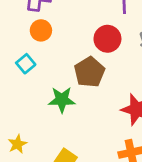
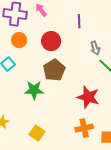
red circle: (107, 39) -> (51, 41), moved

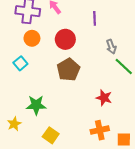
green star: (34, 90) -> (36, 105), moved
red star: (88, 97) -> (104, 98), size x0.7

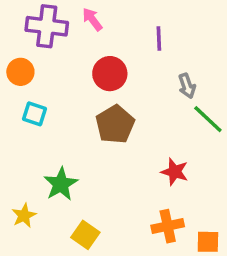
orange circle: (32, 38) -> (20, 72), moved
cyan square: (20, 63) -> (34, 114), turned -32
green star: (36, 105) -> (61, 184), turned -30

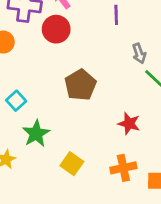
red circle: (110, 74) -> (56, 29), moved
cyan square: (34, 114) -> (16, 101), moved, turned 30
yellow square: (85, 235) -> (72, 164), moved

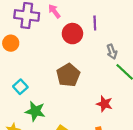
red circle: (56, 29) -> (72, 34), moved
green star: (36, 134) -> (35, 111), turned -30

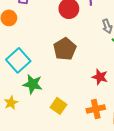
cyan square: (20, 87) -> (18, 60), size x1.6

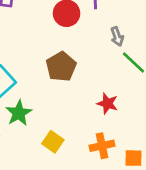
green star: (33, 84) -> (19, 113), turned 30

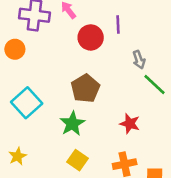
green star: (19, 113) -> (72, 124), moved

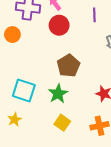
red circle: (91, 37) -> (59, 25), moved
cyan square: (27, 103) -> (24, 91), moved, turned -30

